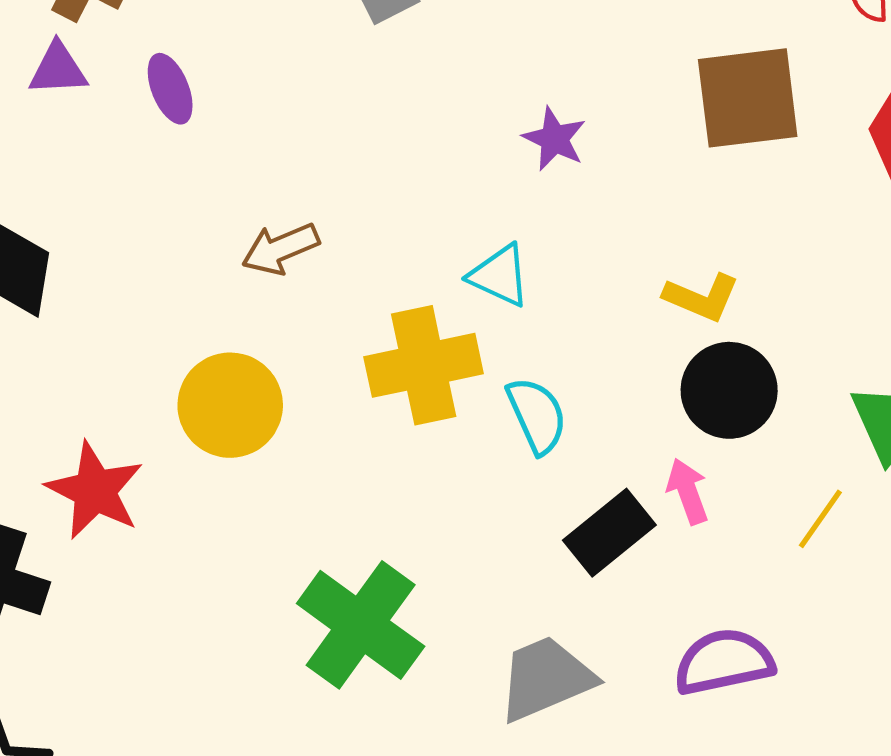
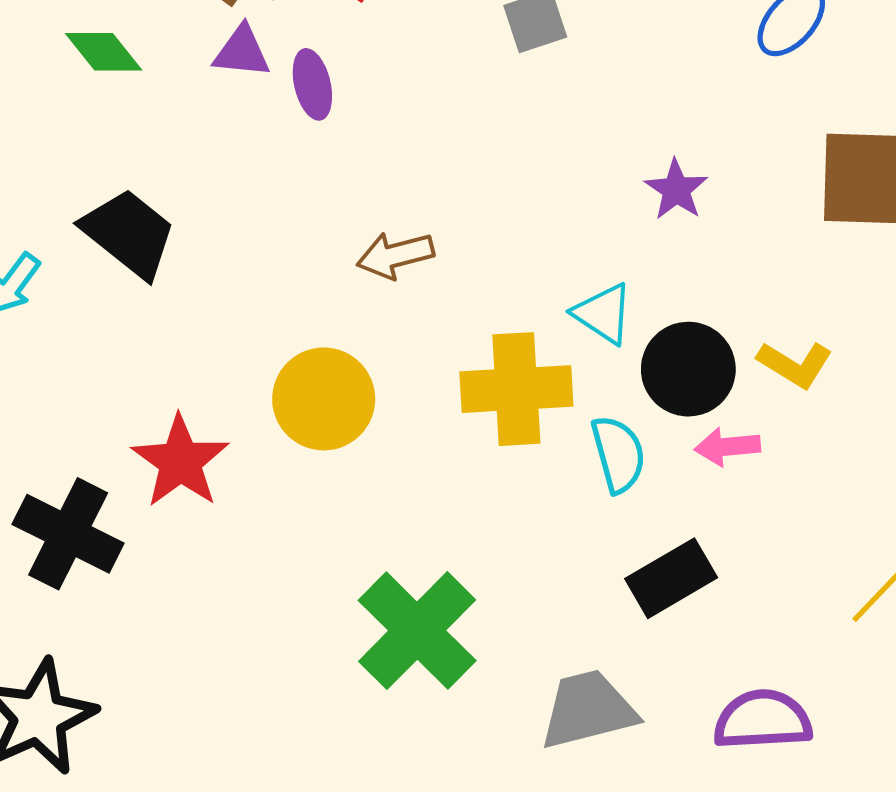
purple triangle: (58, 69) -> (242, 52), moved
black circle: (729, 390) -> (688, 369), moved
pink arrow: (688, 491) -> (727, 447), moved, turned -84

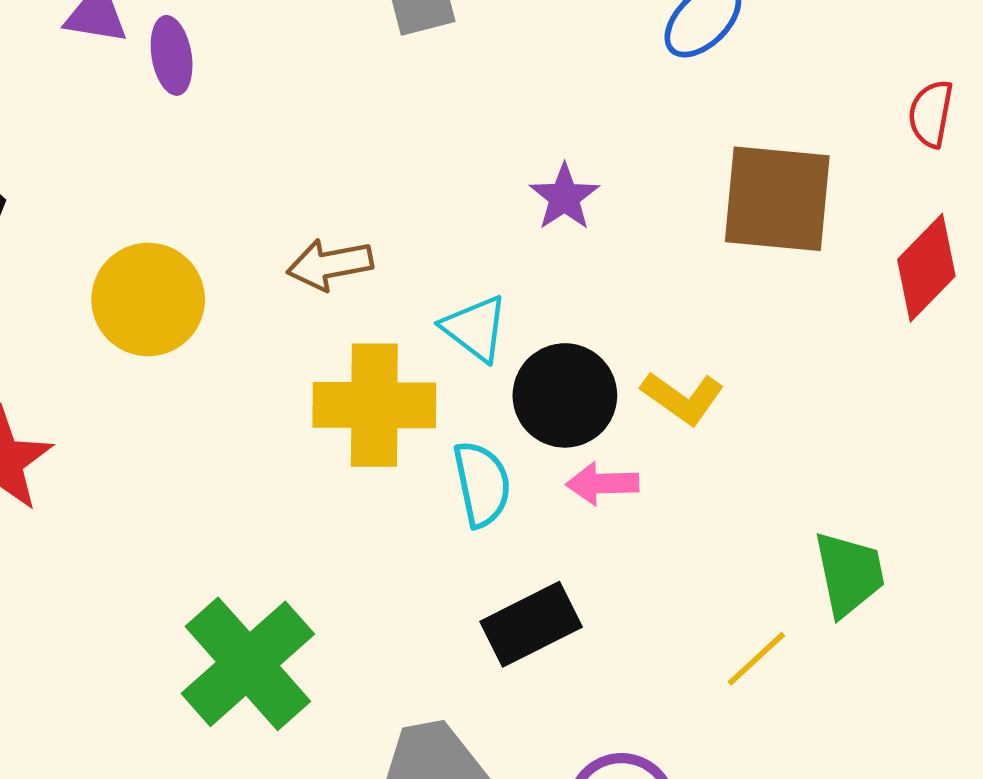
brown arrow: (395, 255) -> (330, 264), moved
yellow circle: (324, 399) -> (148, 300), moved

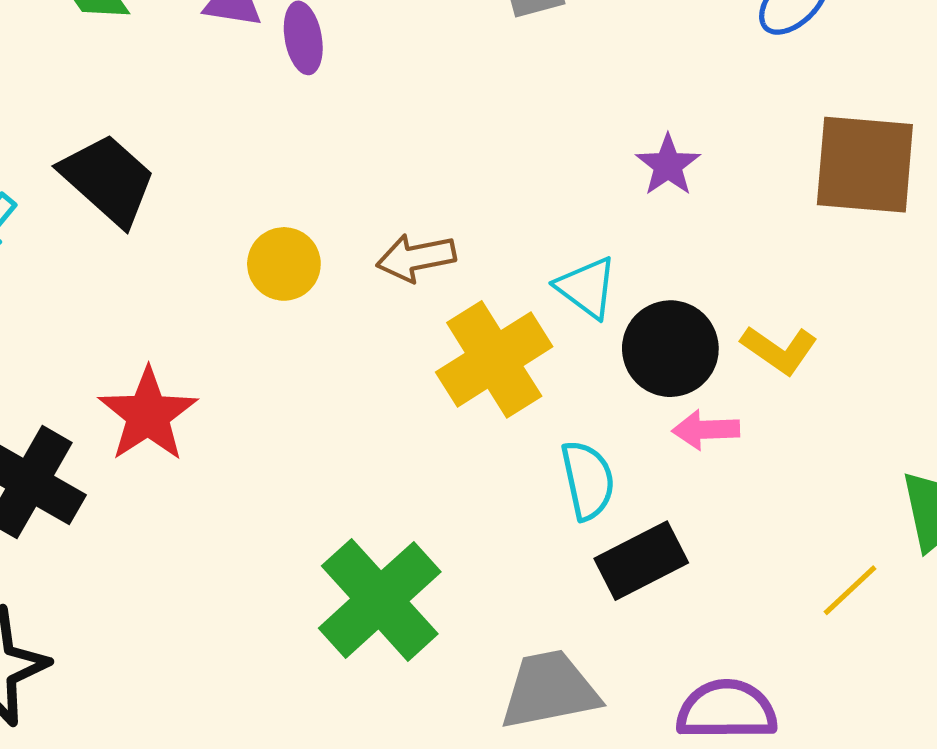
brown arrow: (330, 264) -> (416, 258), moved
yellow circle: (148, 300) -> (284, 264), size x0.7
yellow cross: (374, 405) -> (494, 359), turned -32
cyan semicircle: (482, 484) -> (588, 480), moved

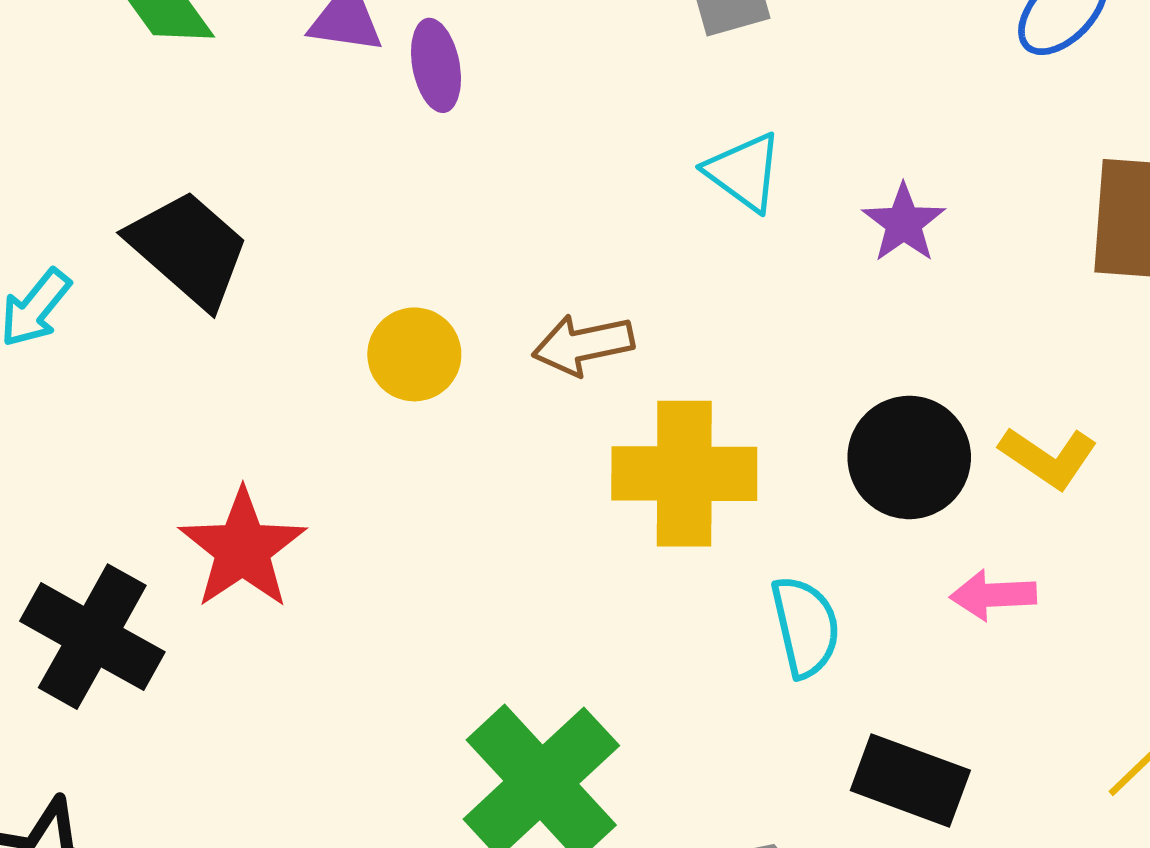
cyan triangle: (587, 287) -> (744, 172), moved
yellow cross: (494, 359) -> (684, 474), turned 33
pink arrow: (706, 430) -> (993, 595), moved
black rectangle: (641, 561) -> (910, 780), moved, turned 48

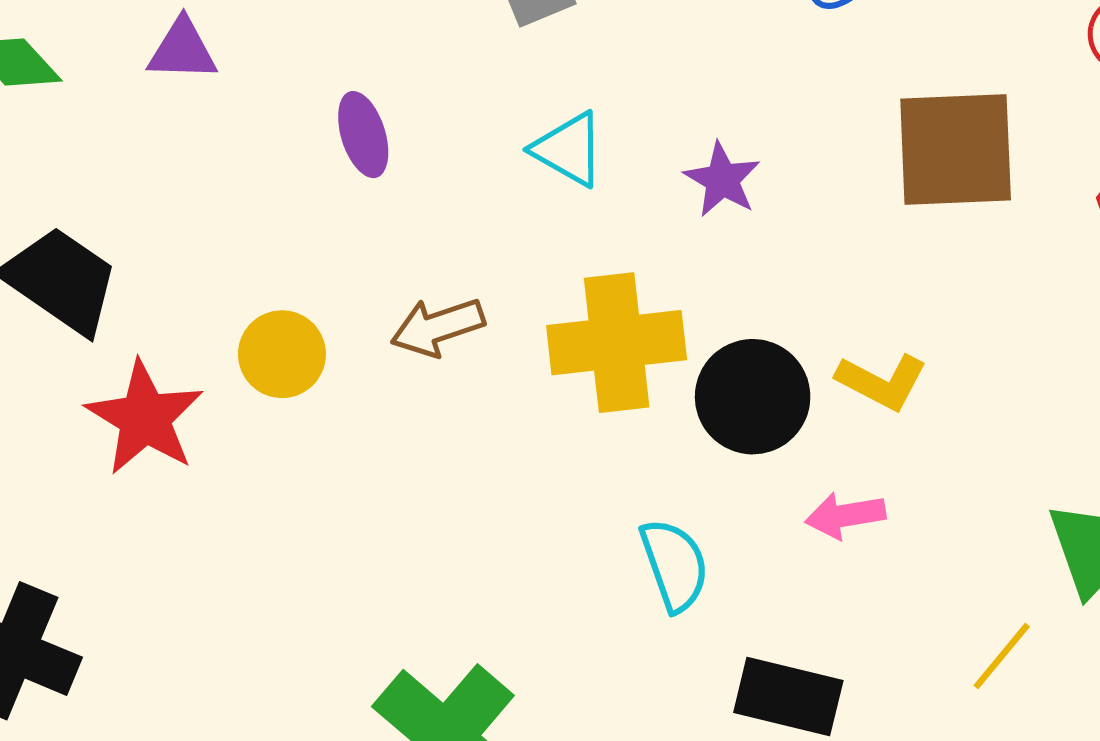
purple ellipse: (436, 65) -> (363, 135), moved
yellow cross: (684, 474) -> (617, 343), moved
red star: (243, 549) -> (145, 418), moved

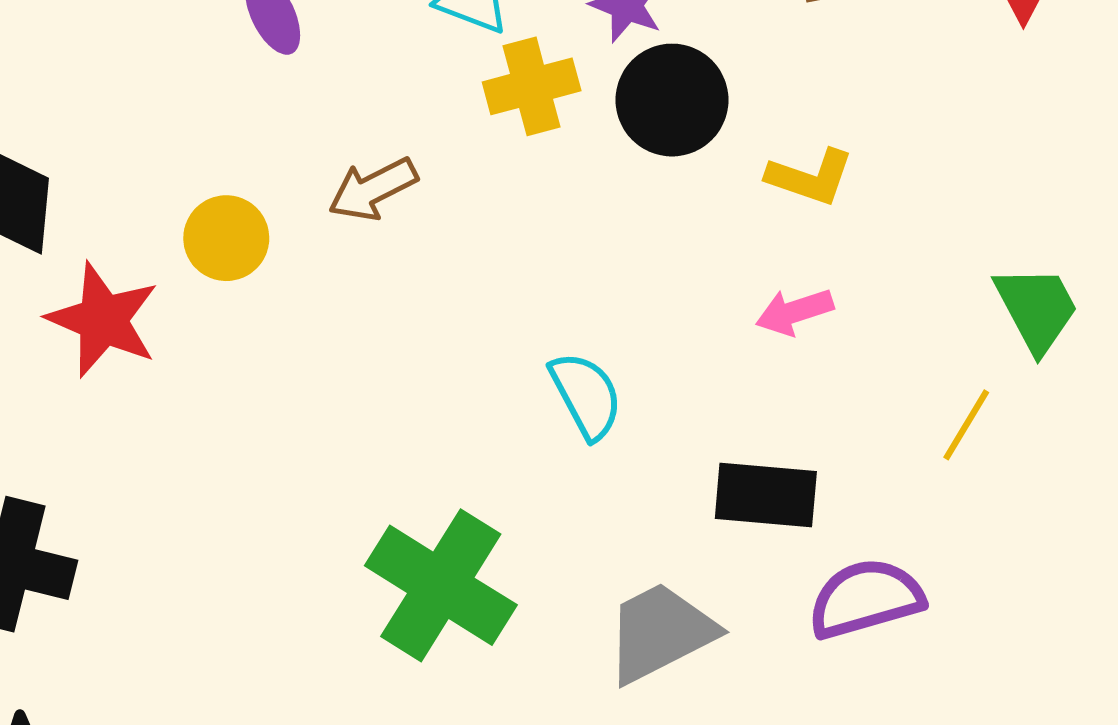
yellow cross: (617, 343) -> (532, 86), moved, size x0.7
black circle: (753, 397) -> (672, 100), moved
cyan semicircle: (674, 565) -> (586, 395), moved

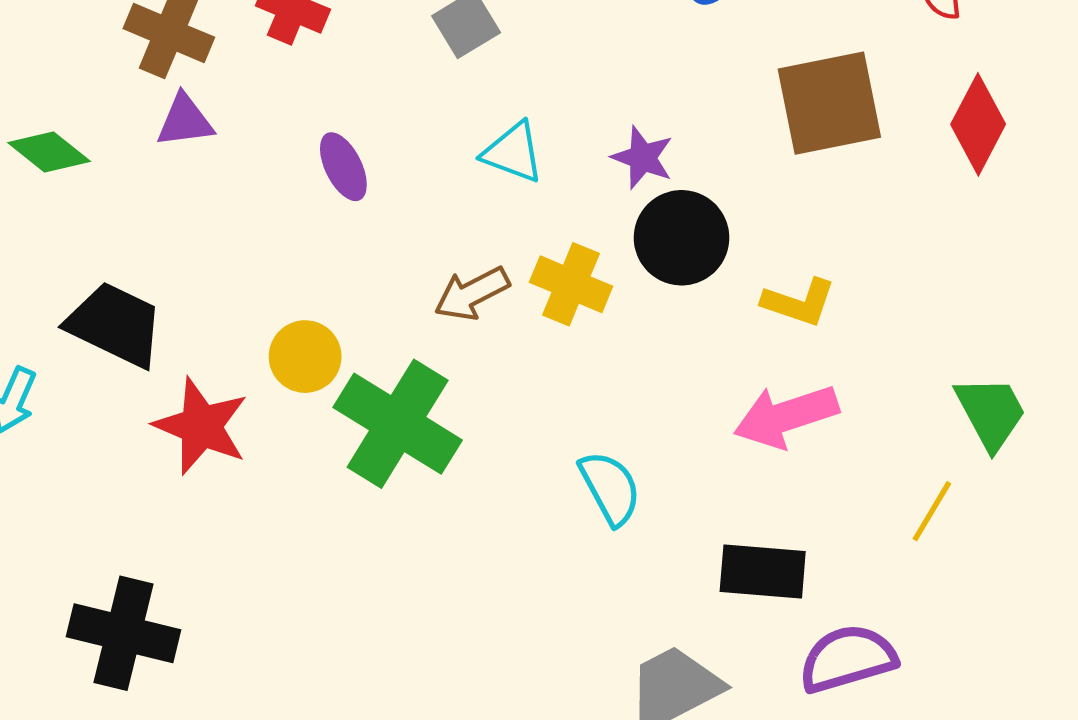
yellow cross: (532, 86) -> (571, 284), moved, turned 38
brown arrow: (373, 189) -> (472, 293), moved
pink arrow: (795, 312) -> (786, 416), size x1.6
green cross: (441, 585) -> (398, 424), moved

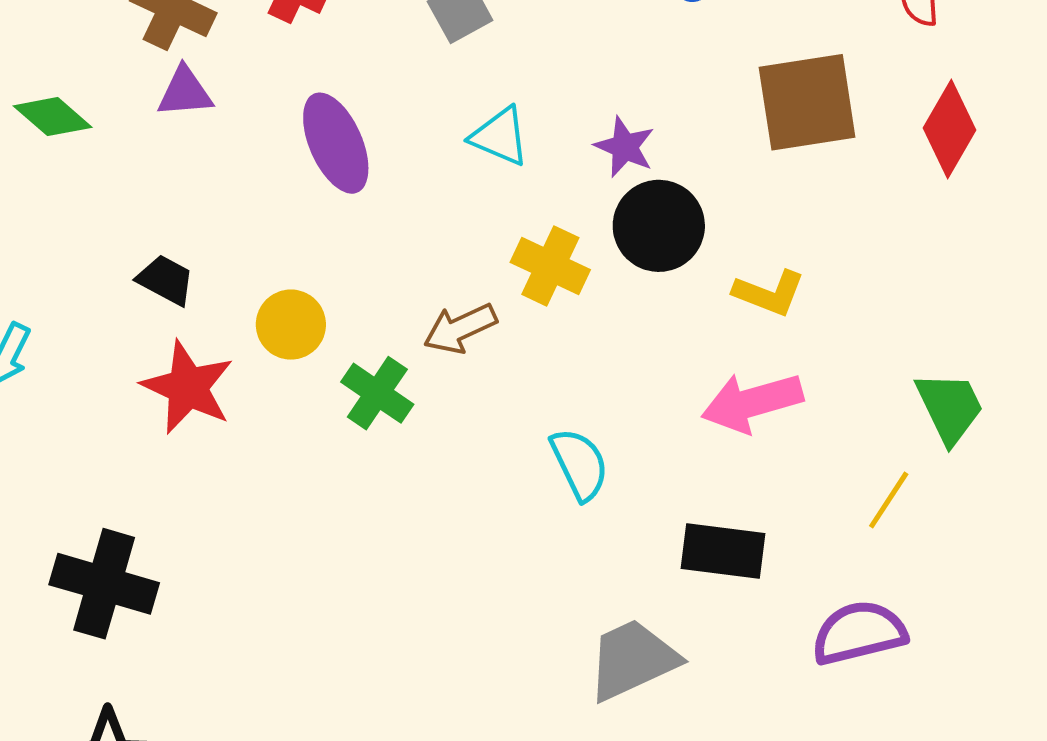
purple ellipse: (343, 167) -> (336, 143), size x1.5
brown arrow: (472, 293) -> (460, 328), moved
black trapezoid: (115, 325) -> (166, 280), moved, size x0.6
green cross: (398, 424) -> (377, 393), size x0.6
purple semicircle: (848, 659) -> (859, 633), moved

